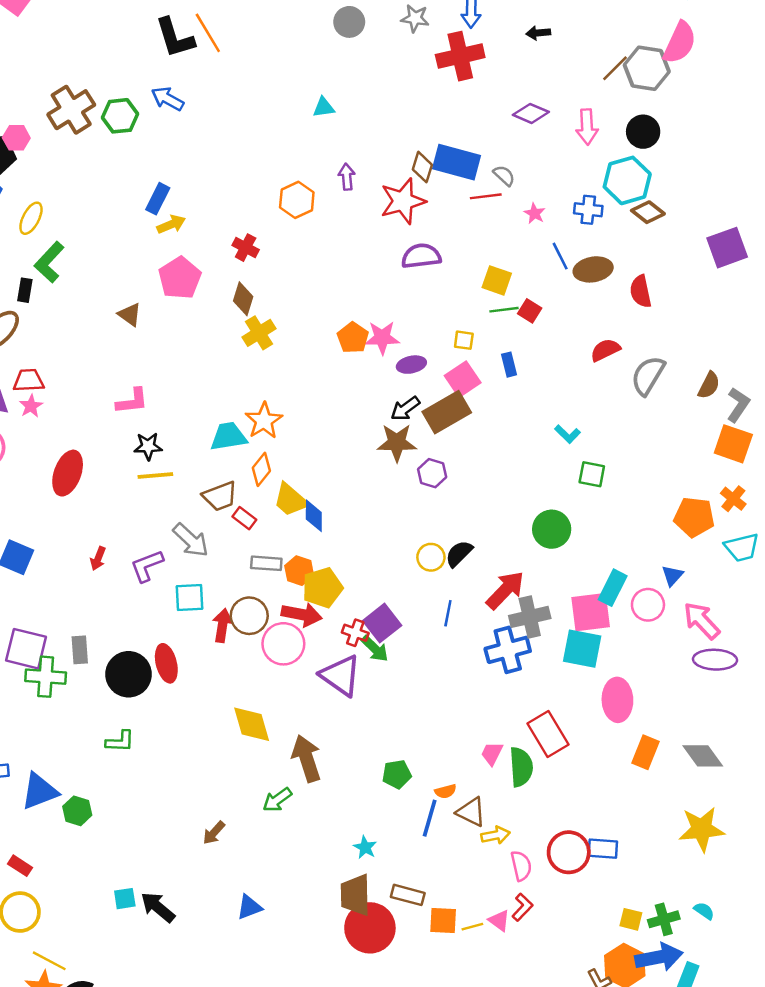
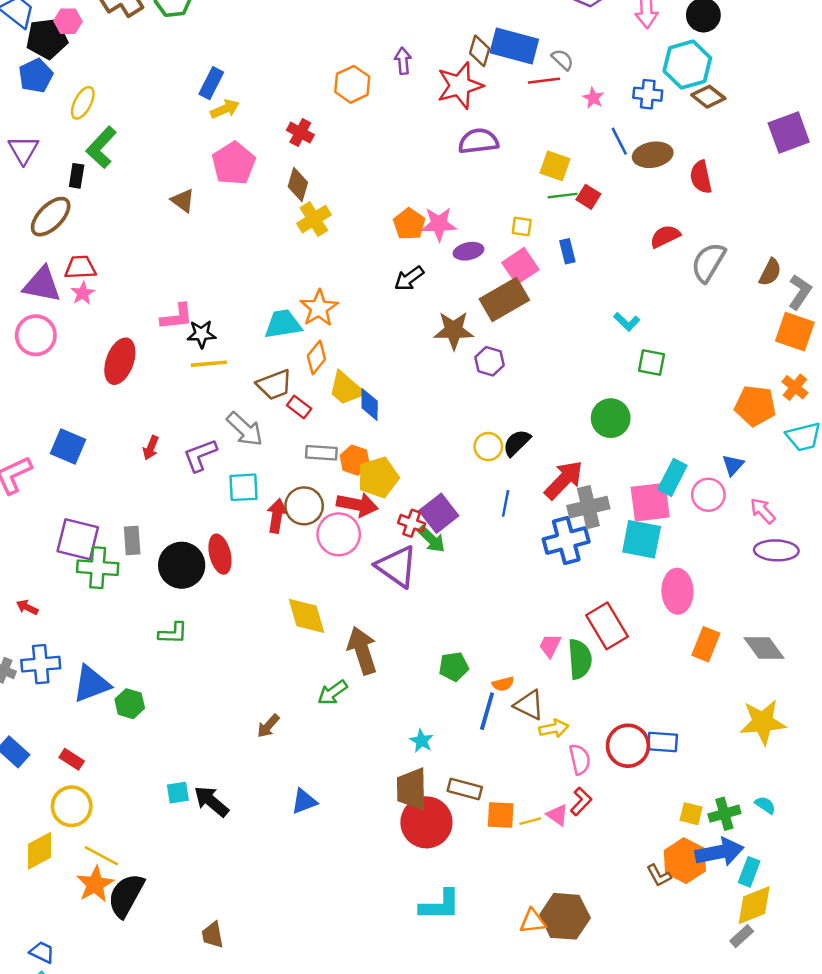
pink L-shape: (132, 401) -> (177, 317), moved
black arrow: (405, 408) -> (409, 278), moved
pink arrow: (702, 621) -> (763, 511), size x0.7

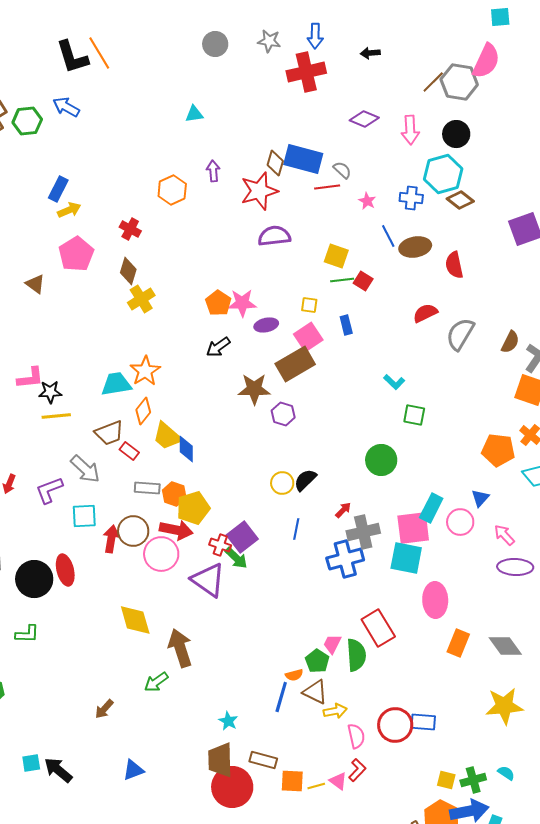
red arrow: (564, 480) -> (343, 510), size x0.5
green pentagon: (454, 667) -> (317, 661), moved, turned -30

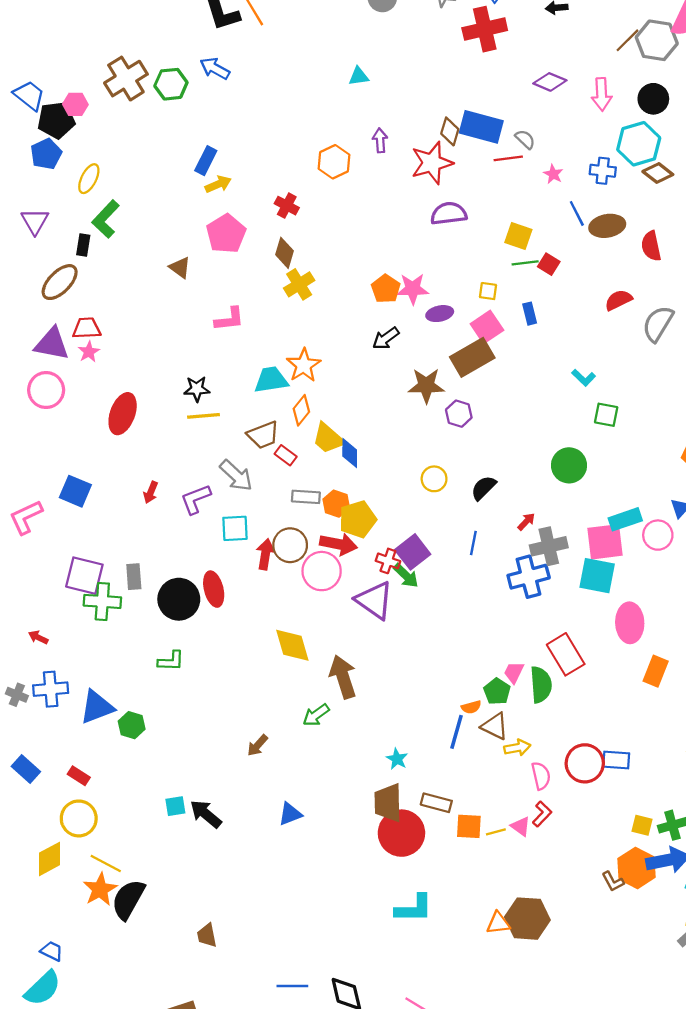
pink L-shape: (30, 378) -> (229, 319), moved
yellow circle: (282, 483) -> (434, 479), moved
cyan rectangle: (431, 508) -> (625, 519), turned 44

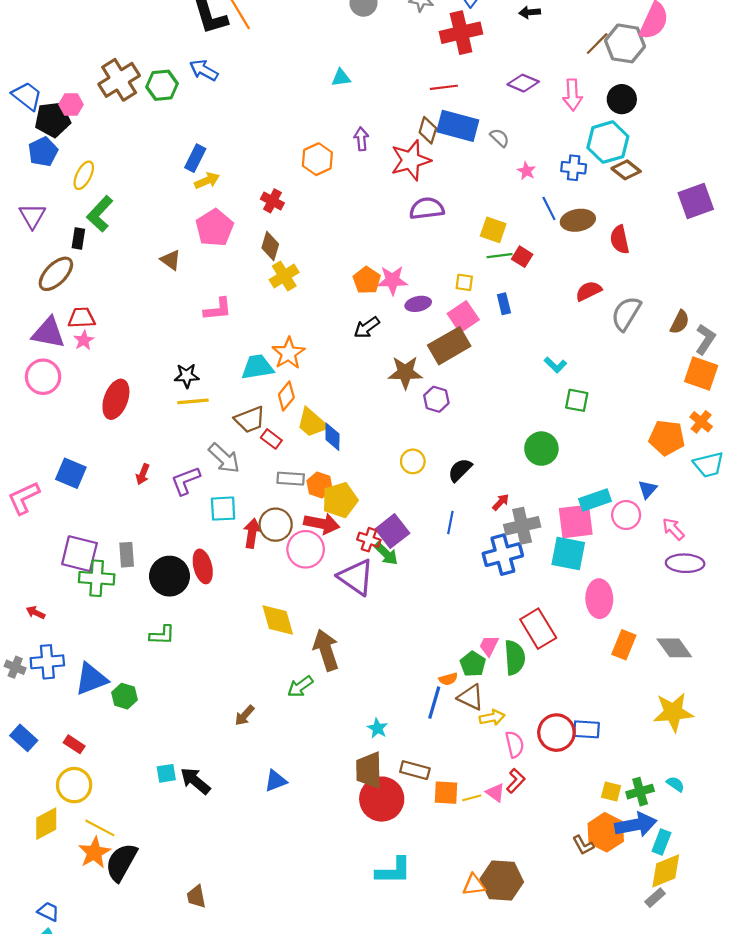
red line: (508, 158) -> (444, 87), moved

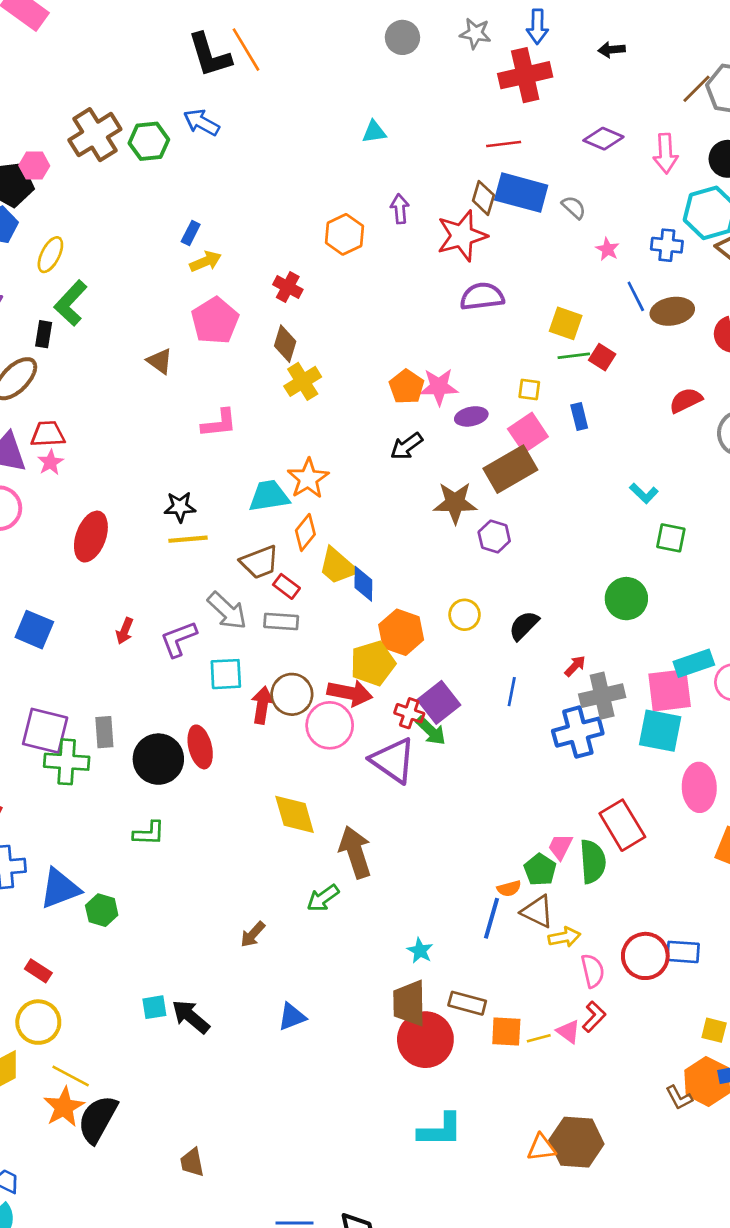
blue rectangle: (195, 158) -> (191, 233), size x0.7
gray rectangle: (291, 479) -> (281, 621), moved
orange hexagon: (320, 485) -> (401, 632), moved, size x1.4

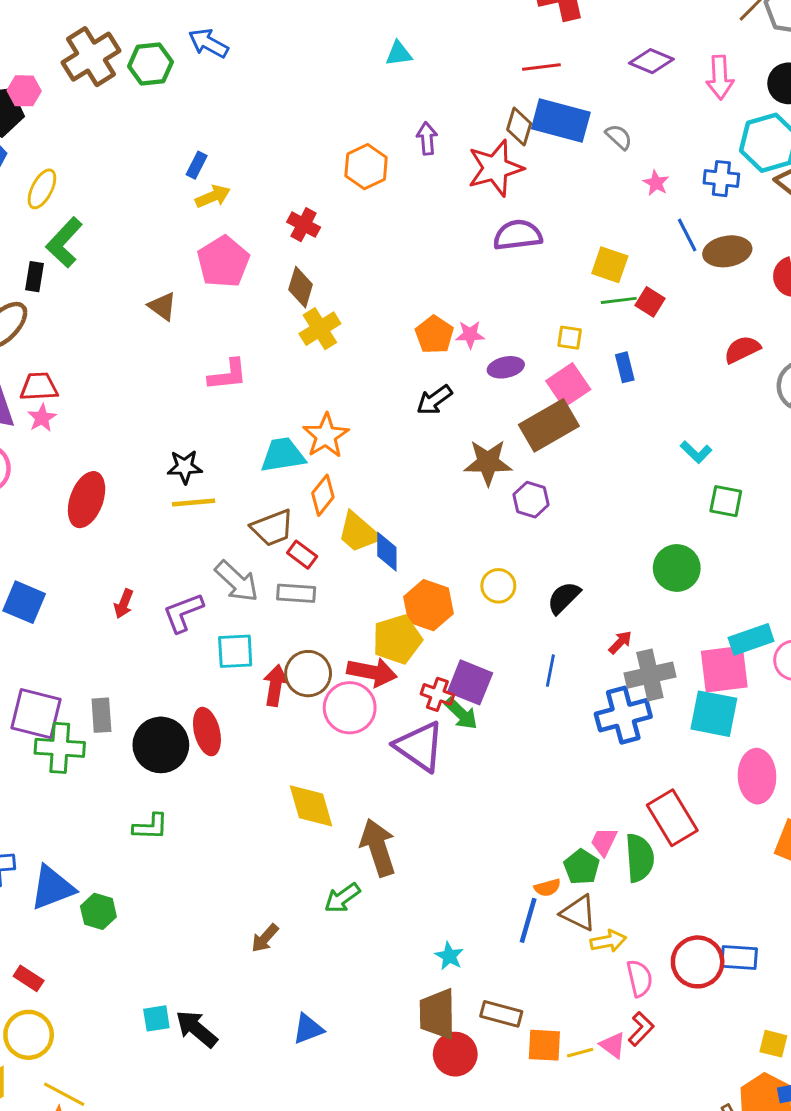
pink star: (439, 387) -> (470, 335), size x0.7
purple square: (439, 702) -> (470, 682), turned -30
red circle: (425, 1040) -> (455, 1054), size x0.7

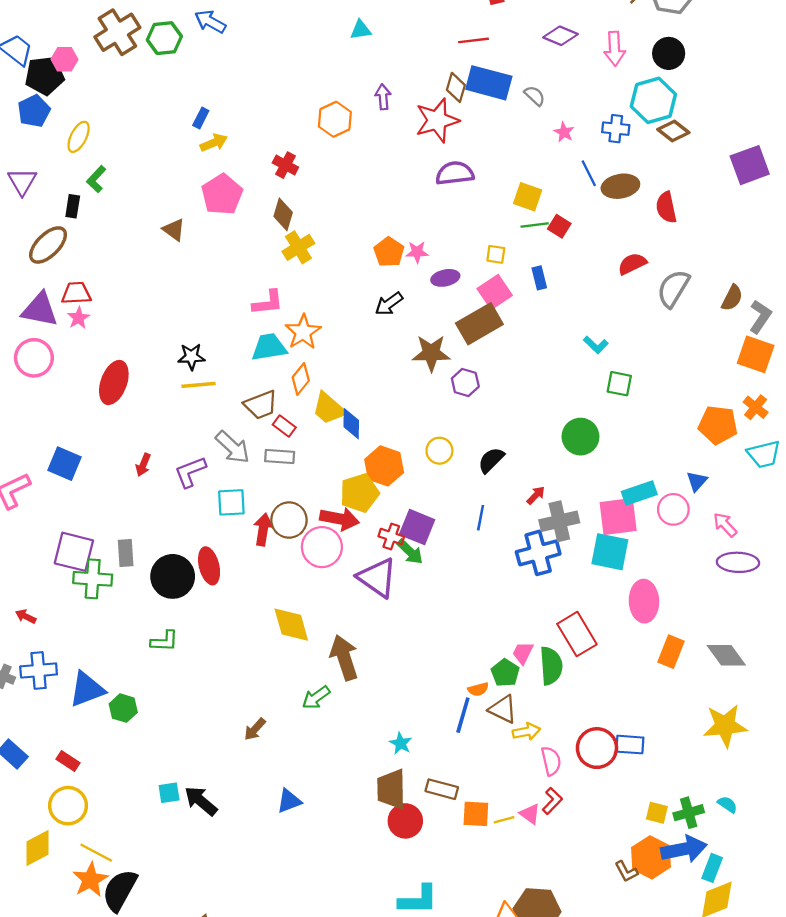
green L-shape: (64, 242) -> (96, 179), size x0.7
pink L-shape: (228, 375) -> (268, 303), moved

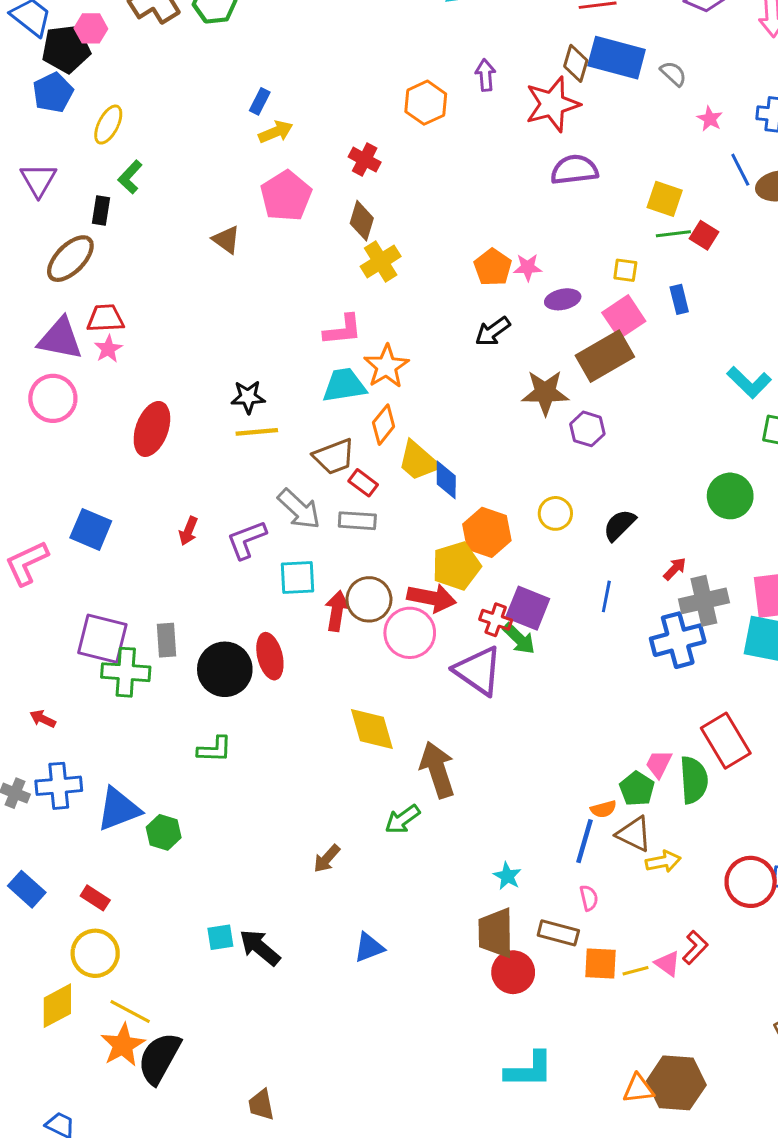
cyan L-shape: (596, 345) -> (749, 382), size x1.4
pink semicircle: (551, 761) -> (589, 898), moved, size x0.7

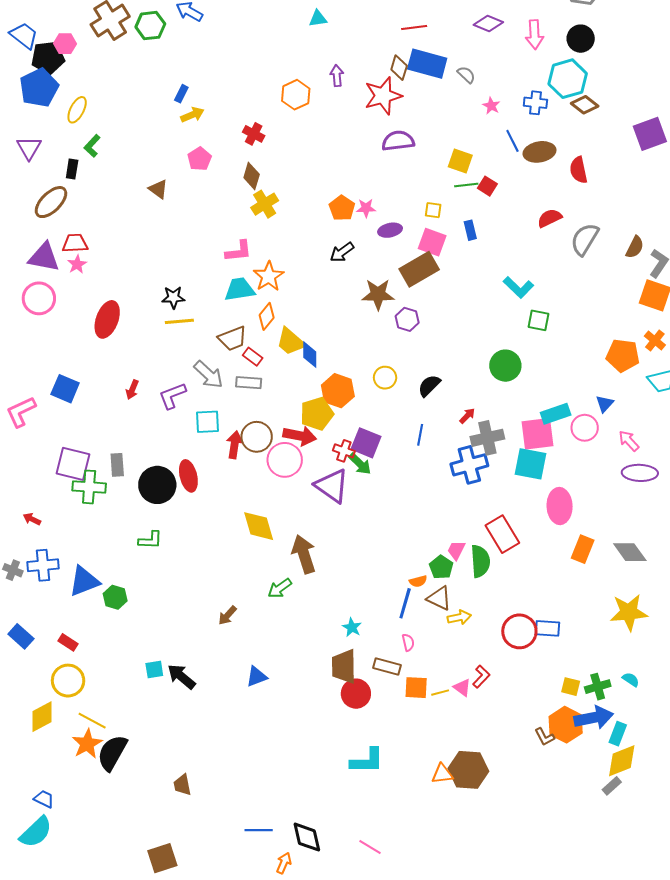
blue pentagon: (53, 93) -> (39, 88), size x1.4
pink pentagon: (286, 196) -> (199, 159), size x0.7
pink square: (624, 317) -> (432, 242), turned -36

